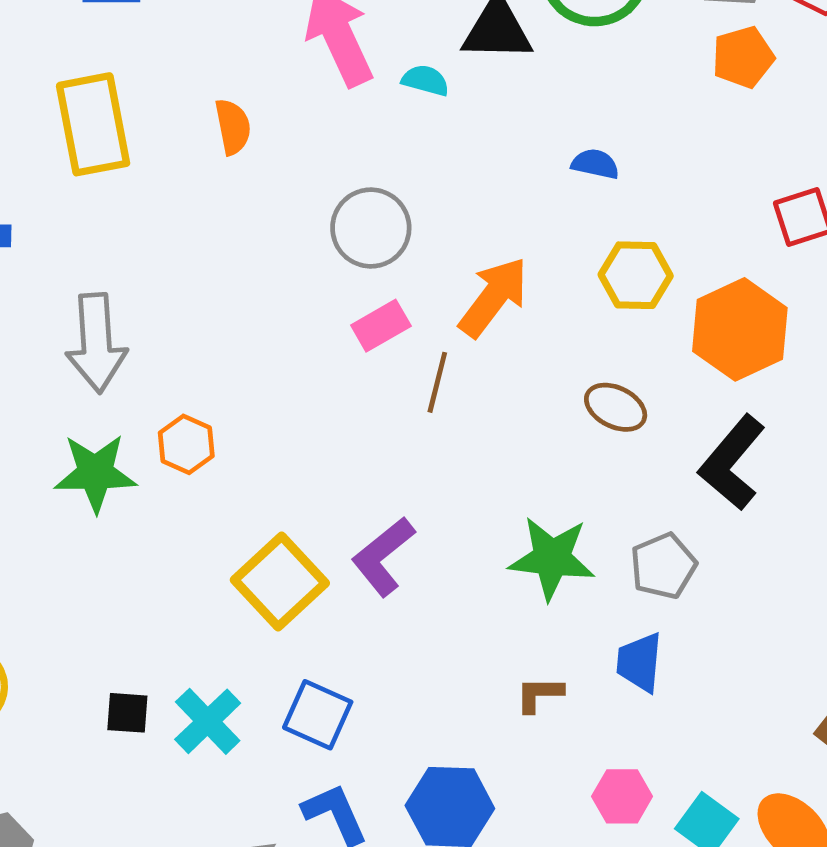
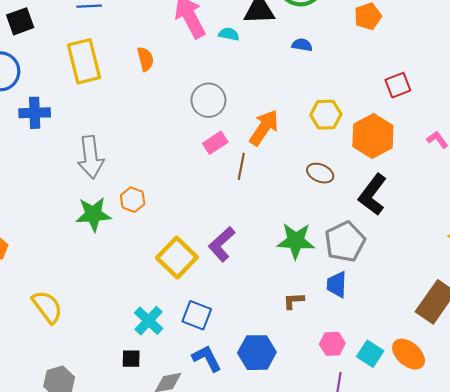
blue semicircle: (595, 164) -> (302, 45), moved
gray pentagon: (663, 566) -> (345, 242), size x1.4
black square: (127, 713) -> (131, 359), moved

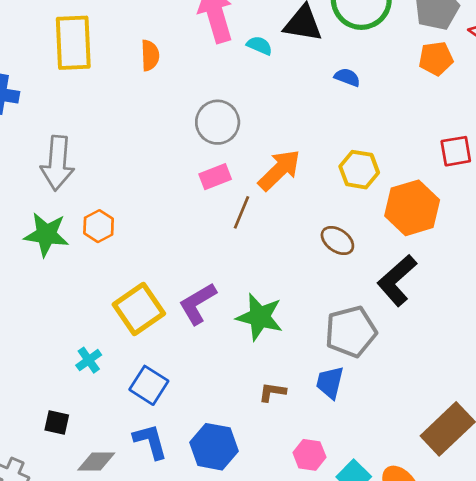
green star: (296, 241) -> (260, 317), moved
cyan cross: (149, 321) -> (89, 360), moved, size x0.7

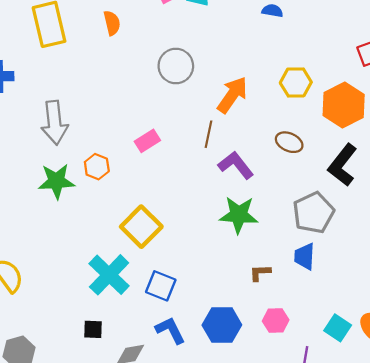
pink rectangle: (215, 177) -> (147, 141), moved
purple L-shape: (198, 304) -> (236, 165), moved, turned 93
cyan cross: (89, 360) -> (109, 275), size x2.0
pink hexagon: (309, 455) -> (276, 320), moved

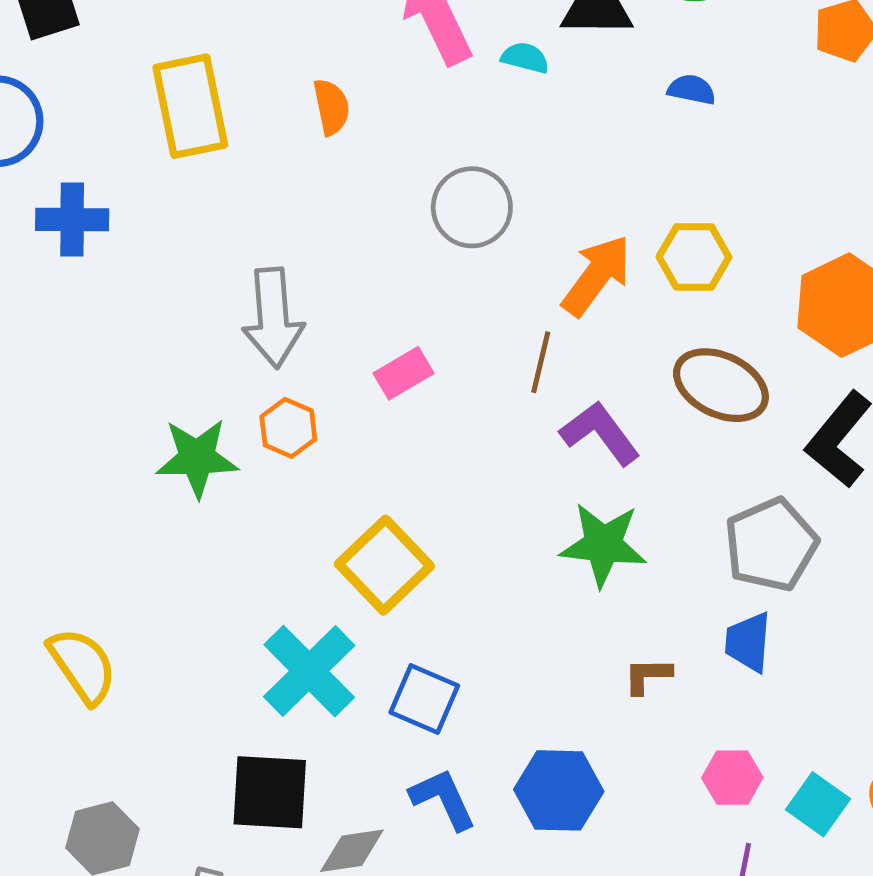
yellow hexagon: (296, 82) -> (694, 257), moved
gray arrow: (55, 123) -> (273, 318), moved
brown ellipse: (289, 142) -> (721, 385), size x1.5
pink hexagon: (276, 320) -> (732, 778), moved
black square: (93, 329) -> (270, 792), size x1.8

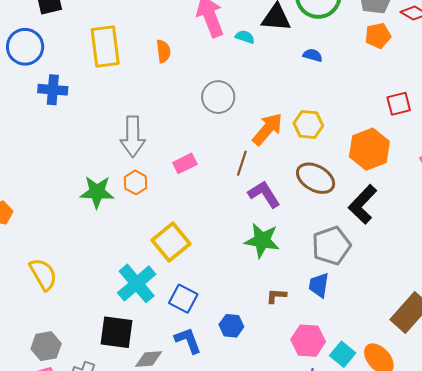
pink hexagon: (732, 778) -> (308, 341), size x1.4
blue hexagon: (559, 790) -> (231, 326), moved, size x0.7

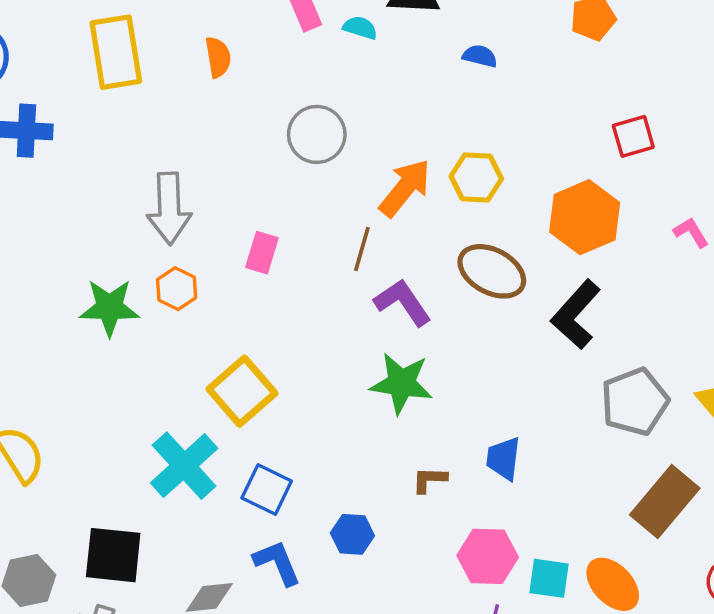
pink rectangle: (185, 163) -> (262, 253), turned -45
gray pentagon: (331, 246) -> (635, 402), moved
black square: (117, 332) -> (113, 555), moved
cyan square: (343, 354) -> (549, 578), turned -30

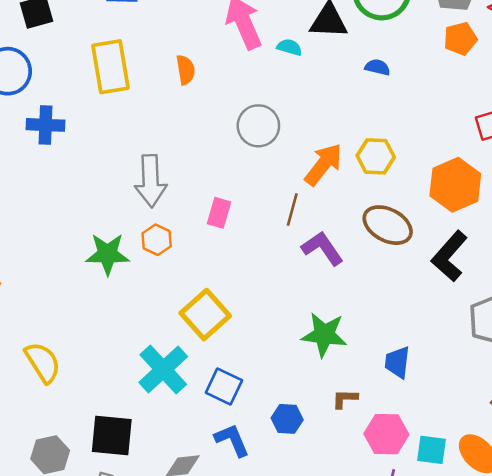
green star: (401, 383) -> (324, 335), moved
brown L-shape: (429, 480) -> (345, 399), moved

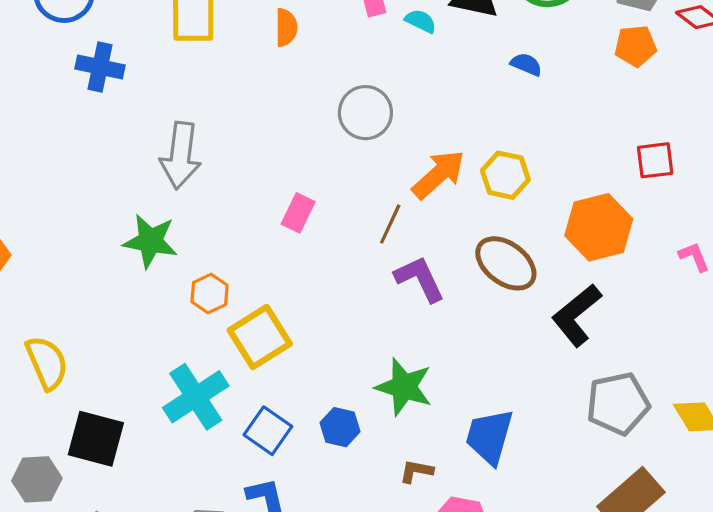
gray arrow: (151, 181) -> (181, 156), moved
orange hexagon: (157, 240) -> (210, 293), moved
blue trapezoid: (397, 362) -> (489, 437), size x1.4
blue hexagon: (287, 419) -> (340, 427), moved
black square: (112, 436) -> (96, 439), moved

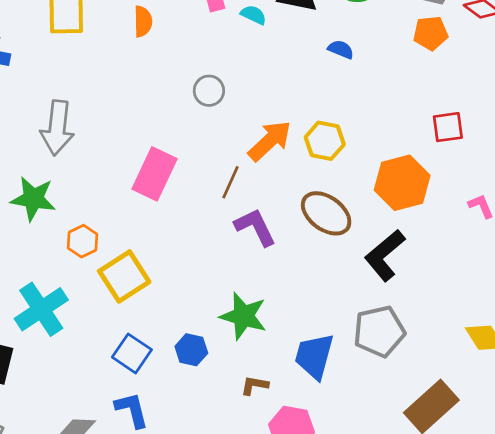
gray circle: (365, 113) -> (209, 91), size x0.7
pink rectangle: (298, 213) -> (155, 174), size x1.6
cyan cross: (196, 397) -> (41, 309), moved
gray pentagon: (618, 404) -> (379, 331), moved

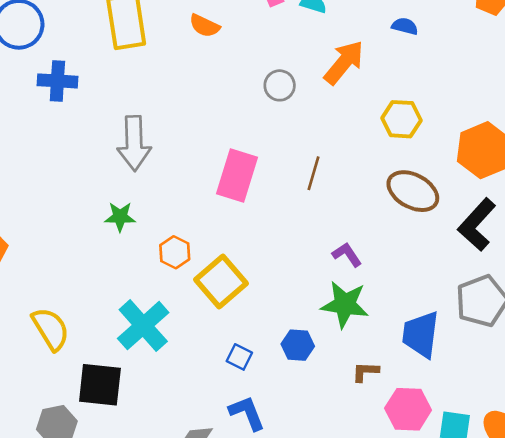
orange semicircle: (143, 21) -> (204, 26), turned 124
orange arrow: (270, 141) -> (344, 62), moved
green star: (33, 199) -> (120, 217), size x0.7
purple L-shape: (255, 227) -> (347, 255), moved, size x0.7
blue square: (132, 353) -> (239, 357), size x0.7

